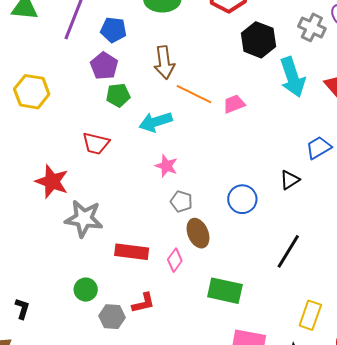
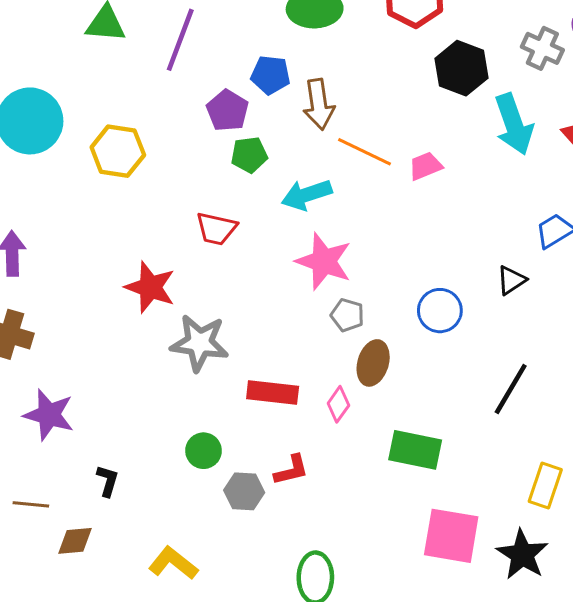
blue pentagon: (113, 30) -> (271, 75), moved
pink star: (166, 166) -> (324, 261), size x1.6
brown ellipse: (198, 233) -> (373, 363), turned 40

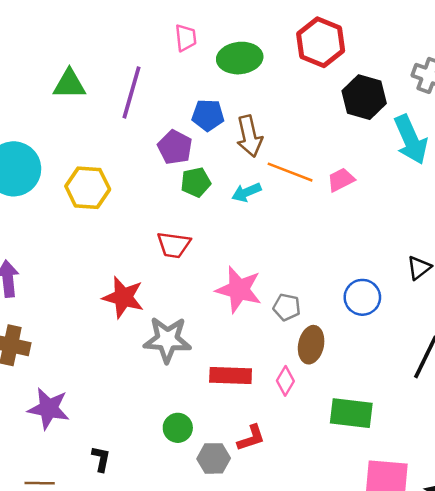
cyan arrow: (307, 195) -> (246, 192), moved, size x0.7
pink star: (324, 261) -> (239, 290), moved

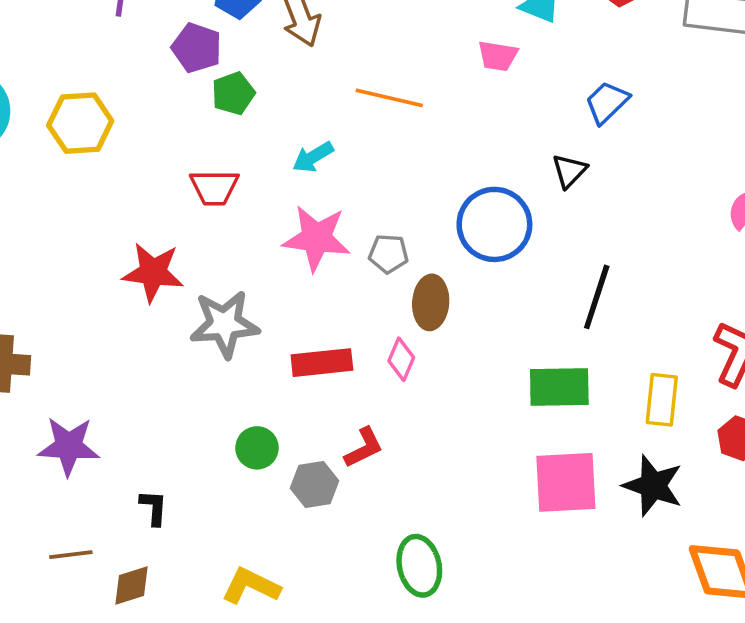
orange line: (290, 172) -> (389, 98), moved
pink trapezoid: (341, 180) -> (498, 56), moved, turned -136
cyan arrow: (246, 192) -> (313, 157), moved
blue circle: (362, 297) -> (494, 224), size x1.4
green rectangle: (351, 413) -> (559, 387), moved

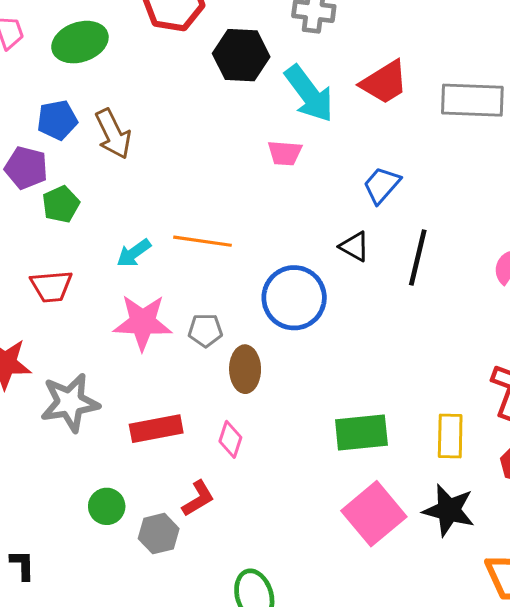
orange line: (389, 98) -> (202, 241), moved
black triangle: (569, 171) -> (354, 246), turned -40
black line: (597, 297) -> (418, 258), moved
pink diamond: (401, 359) -> (230, 439), moved
pink square: (566, 482) -> (374, 514), turned -32

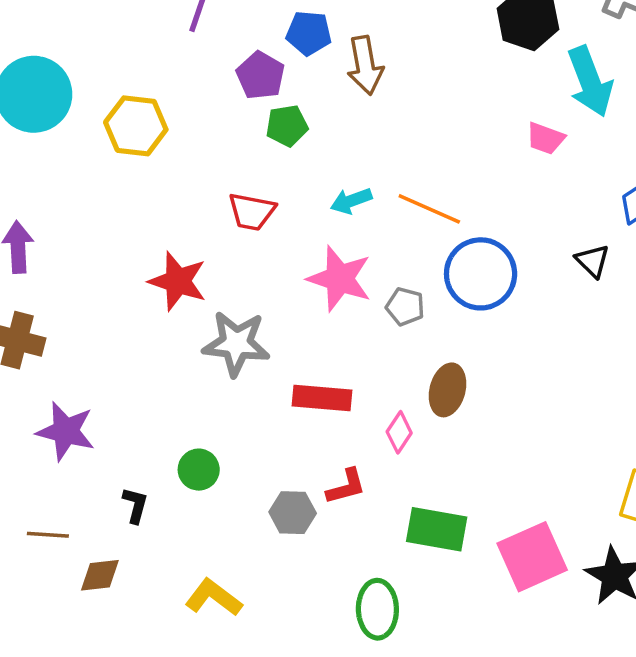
blue circle: (294, 298) -> (481, 274), moved
brown ellipse: (245, 369) -> (447, 390), moved
green rectangle: (361, 432) -> (437, 529), moved
green circle: (107, 506) -> (199, 470), moved

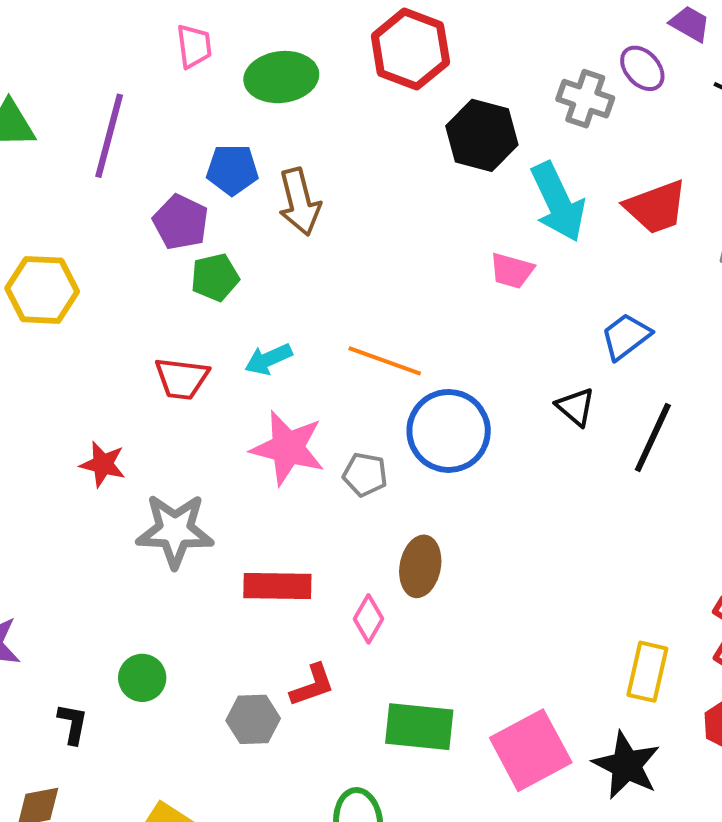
cyan arrow: (351, 201) -> (268, 359), moved
red star: (178, 281) -> (103, 464), size x0.7

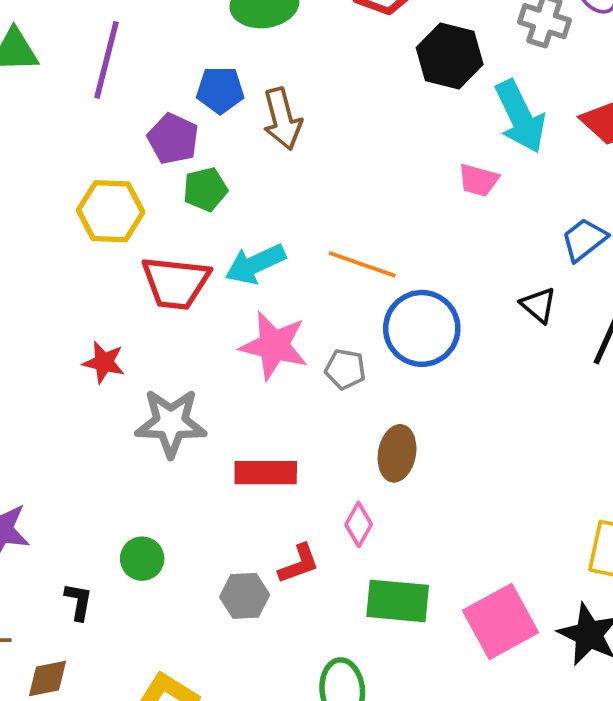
yellow hexagon: (42, 290) -> (111, 211), moved
cyan arrow: (268, 359) -> (255, 264), size x1.4
red trapezoid: (182, 379) -> (176, 283), size x1.4
pink diamond: (369, 619) -> (359, 524), moved

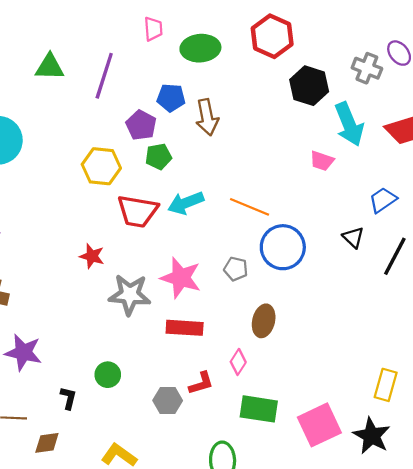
pink star: (274, 346) -> (181, 278), moved

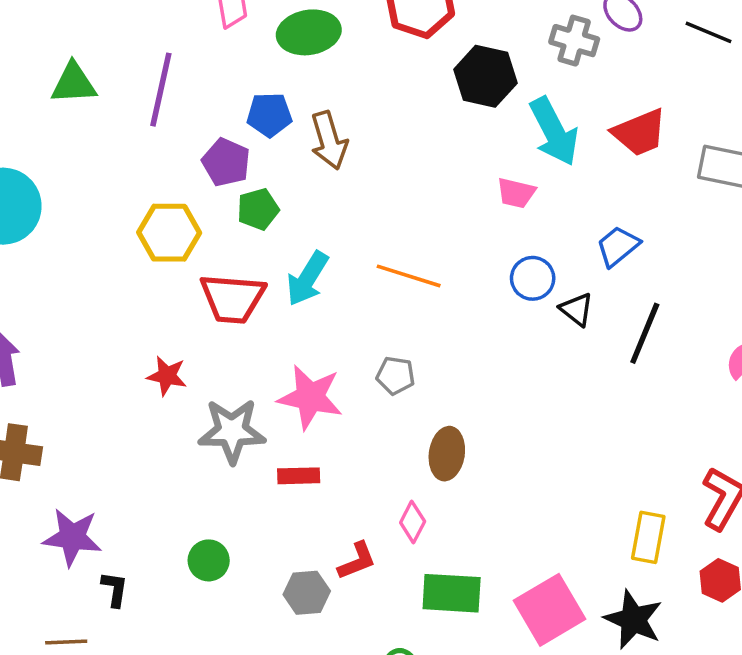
cyan arrow: (186, 203) -> (307, 279), turned -32
blue circle: (283, 247) -> (533, 278), moved, size x0.6
red rectangle: (185, 328) -> (299, 476), moved, size x0.7
black L-shape: (68, 398) -> (115, 589), moved

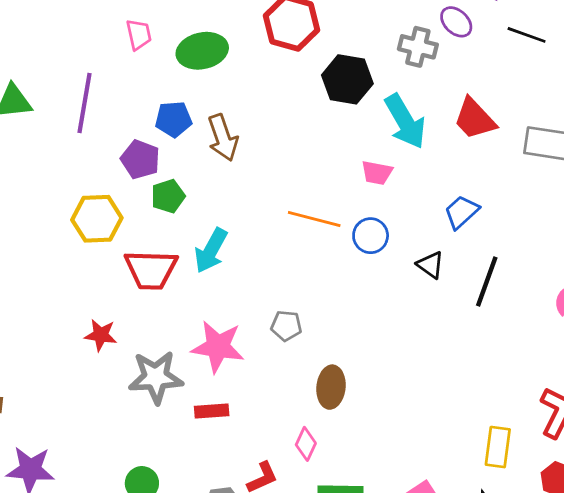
red trapezoid: (640, 132) -> (475, 119), turned 72
orange line: (409, 276) -> (314, 219), moved
blue circle: (533, 278) -> (371, 236), moved

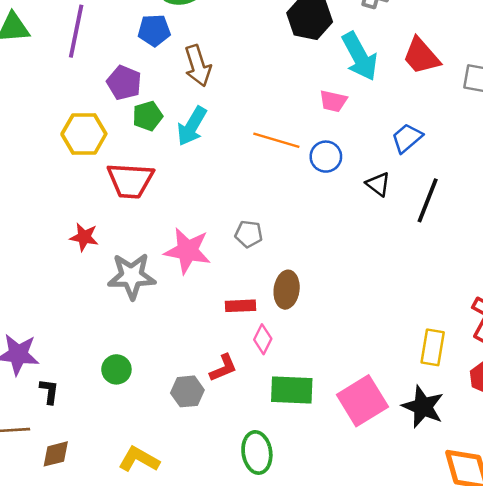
blue pentagon: (173, 119) -> (154, 30), moved
cyan arrow: (211, 251) -> (192, 126), moved
red rectangle: (212, 411) -> (241, 306), moved

